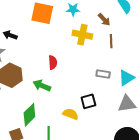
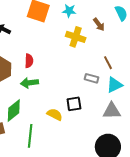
brown line: (111, 41) -> (108, 63), moved, turned -32
red semicircle: (53, 62) -> (29, 61), moved
green arrow: (42, 86) -> (29, 83), turned -36

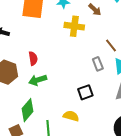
gray rectangle: (92, 78) -> (98, 64), turned 64
yellow semicircle: (55, 114) -> (71, 116), moved

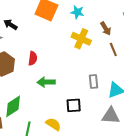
brown line: (111, 45) -> (113, 50), moved
green arrow: (38, 80) -> (46, 82), moved

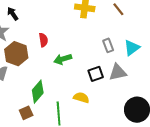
black arrow: (10, 25) -> (13, 14), turned 40
gray triangle: (111, 116) -> (118, 72), moved

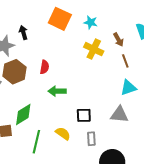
gray rectangle: (108, 45) -> (91, 139), moved
cyan triangle: (132, 48) -> (128, 88), moved
gray triangle: (118, 72) -> (119, 115), moved

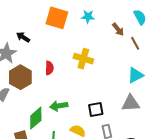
black arrow: (23, 33) -> (23, 37), turned -32
yellow cross: (94, 49) -> (83, 59), moved
brown line: (125, 61) -> (135, 43), moved
green arrow: (57, 91) -> (59, 106), moved

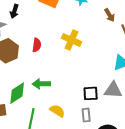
black arrow: (23, 37) -> (14, 11), turned -112
black square: (96, 110) -> (91, 93), moved

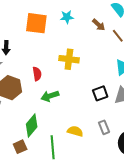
green arrow: (41, 84) -> (50, 96), moved
black square: (91, 93) -> (100, 93), moved

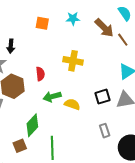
orange square: (36, 23) -> (42, 23), size x0.6
brown arrow: (99, 25) -> (104, 28), size x1.5
yellow semicircle: (75, 131) -> (72, 104), moved

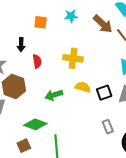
black arrow: (11, 46) -> (21, 45), moved
red semicircle: (40, 74) -> (37, 61), moved
yellow semicircle: (72, 104) -> (83, 87), moved
green diamond: (32, 125) -> (35, 124), turned 70

